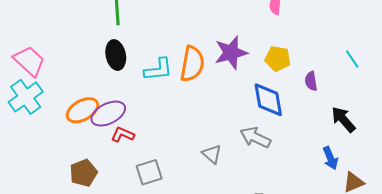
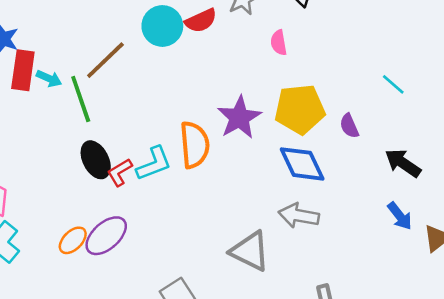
yellow pentagon: (278, 59) -> (300, 109), size x1.5
orange ellipse: (82, 110) -> (73, 240), size x0.7
red L-shape: (123, 135) -> (120, 172), moved, turned -40
gray triangle: (212, 154) -> (250, 251), size x1.6

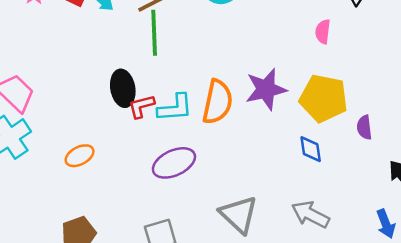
green line: (81, 99) -> (154, 33), moved
blue diamond: (302, 164) -> (311, 149), size x0.6
gray arrow: (299, 216) -> (310, 214), moved
purple ellipse: (106, 236) -> (174, 163), moved

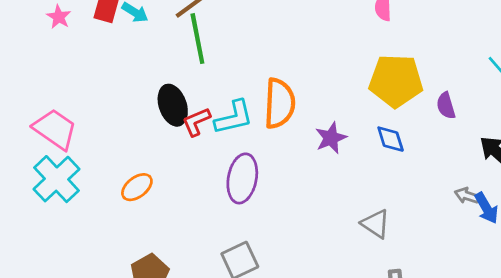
purple star: (266, 89) -> (331, 138), moved, size x0.7
purple ellipse: (174, 163) -> (242, 178), turned -45
gray arrow: (310, 214) -> (467, 196), moved, size x0.6
gray triangle: (239, 215) -> (376, 224), moved, size x0.7

